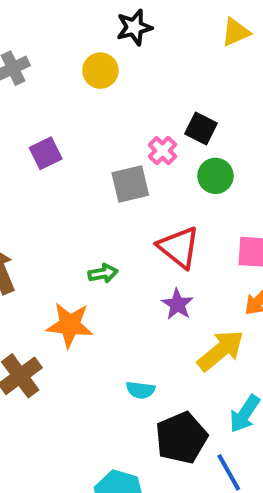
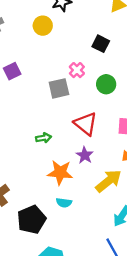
black square: (201, 128) -> (101, 44), moved
orange star: (70, 325) -> (60, 172), moved
black pentagon: (181, 438) -> (32, 220), moved

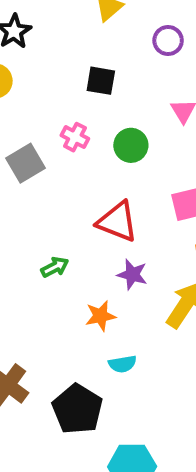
gray square: (59, 88) -> (25, 163), moved
orange star: (60, 172) -> (100, 316), size x0.7

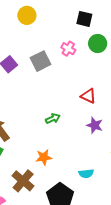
green circle: (131, 145) -> (98, 44), moved
red triangle: (117, 222) -> (88, 96), size x0.7
orange star: (100, 316) -> (44, 157), moved

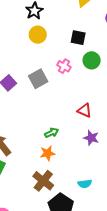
yellow circle: (27, 15) -> (38, 35), moved
orange star: (44, 157) -> (48, 153), moved
brown cross: (23, 181) -> (43, 181), moved

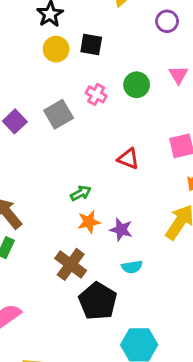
black square: (78, 38) -> (91, 45), moved
purple star: (91, 138) -> (121, 230), moved
orange star: (48, 153) -> (89, 222), moved

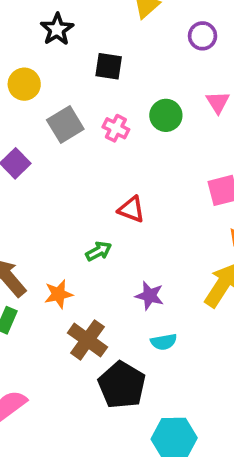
yellow circle: (56, 49) -> (24, 84), moved
gray square: (59, 114) -> (65, 124), moved
red triangle: (128, 159) -> (131, 209), moved
orange star: (89, 222) -> (59, 294), moved

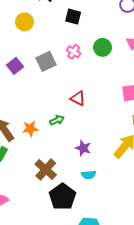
gray square: (65, 124) -> (46, 61), moved
orange star: (59, 294) -> (30, 129), moved

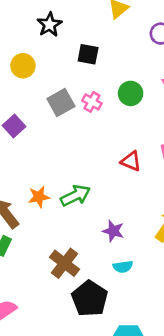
gray square: (46, 61) -> (61, 103), moved
red triangle: (78, 98) -> (131, 161), moved
green arrow: (57, 120) -> (75, 196), size x1.5
orange star: (30, 129) -> (39, 197), moved

